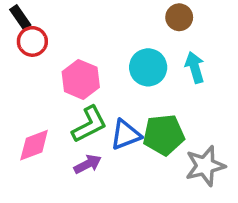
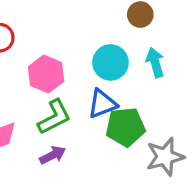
blue triangle: (126, 135) -> (102, 104), moved

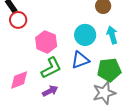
green pentagon: (125, 127) -> (109, 70), moved
gray star: (165, 157) -> (104, 93), moved

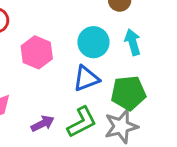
green L-shape: (51, 68) -> (82, 122), moved

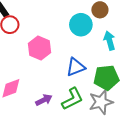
cyan circle: (93, 42) -> (81, 25), moved

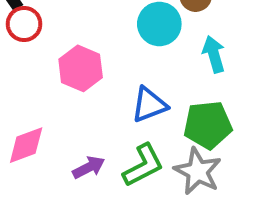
gray star: (101, 102) -> (198, 171), turned -30

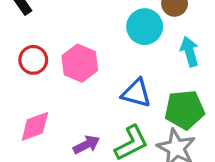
red circle: (24, 24) -> (33, 60), moved
blue triangle: (149, 105) -> (136, 93), turned 36

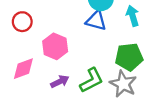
pink hexagon: (80, 63) -> (55, 46), moved
blue triangle: (136, 93) -> (96, 20), moved

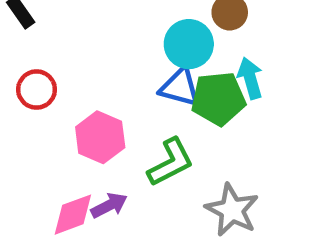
green pentagon: (129, 57) -> (218, 99), moved
pink diamond: (23, 69) -> (73, 215), moved
green L-shape: (91, 80) -> (171, 162), moved

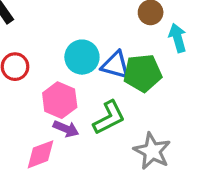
cyan circle: (189, 44) -> (82, 57), moved
cyan arrow: (250, 78) -> (178, 38), moved
purple arrow: (109, 205) -> (66, 129), moved, turned 50

